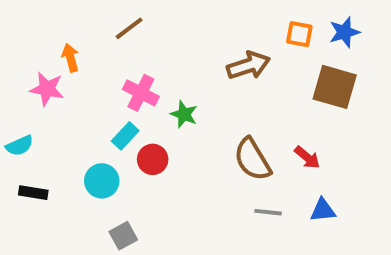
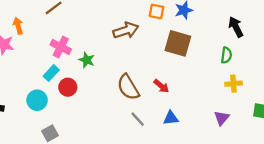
gray line: (268, 212) -> (138, 119), turned 42

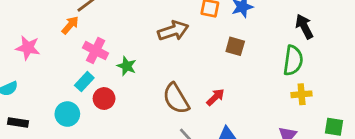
orange arrow: (18, 26) -> (70, 25), moved, turned 56
brown square: (178, 43) -> (235, 46), size x0.6
green semicircle: (226, 55) -> (293, 60), size x1.5
red arrow: (161, 86) -> (215, 97), turned -84

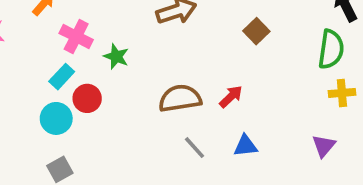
brown square: (235, 46) -> (256, 31), turned 30
brown semicircle: (176, 99) -> (180, 98), turned 112
cyan circle: (67, 114) -> (56, 118), moved

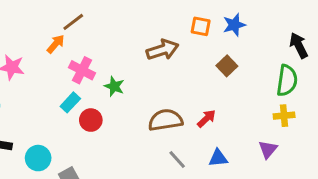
yellow cross: (342, 93) -> (284, 116), moved
cyan circle: (56, 118) -> (38, 158), moved
purple triangle: (324, 146) -> (268, 149), moved

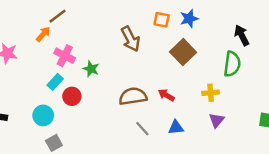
brown arrow: (163, 50) -> (130, 39), turned 80
brown square: (227, 66) -> (183, 52), size x1.5
yellow cross: (284, 116) -> (211, 93), moved
red arrow: (206, 119) -> (166, 95), turned -105
cyan circle: (38, 158) -> (43, 115), moved

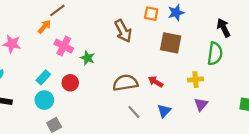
brown square: (183, 52) -> (171, 43), turned -35
cyan rectangle: (55, 82) -> (43, 77), moved
blue triangle: (176, 127) -> (164, 111), turned -40

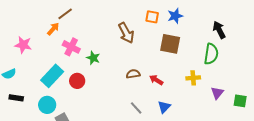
cyan rectangle: (43, 77) -> (52, 76), size x1.6
brown semicircle: (125, 83) -> (133, 74), moved, size x0.6
cyan circle: (44, 100) -> (47, 105), moved
purple triangle: (201, 104) -> (217, 93), moved

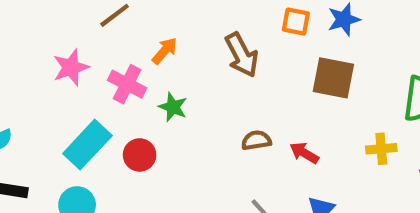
orange arrow: (53, 29) -> (165, 51), moved
pink star: (23, 45) -> (71, 67), moved, turned -30

